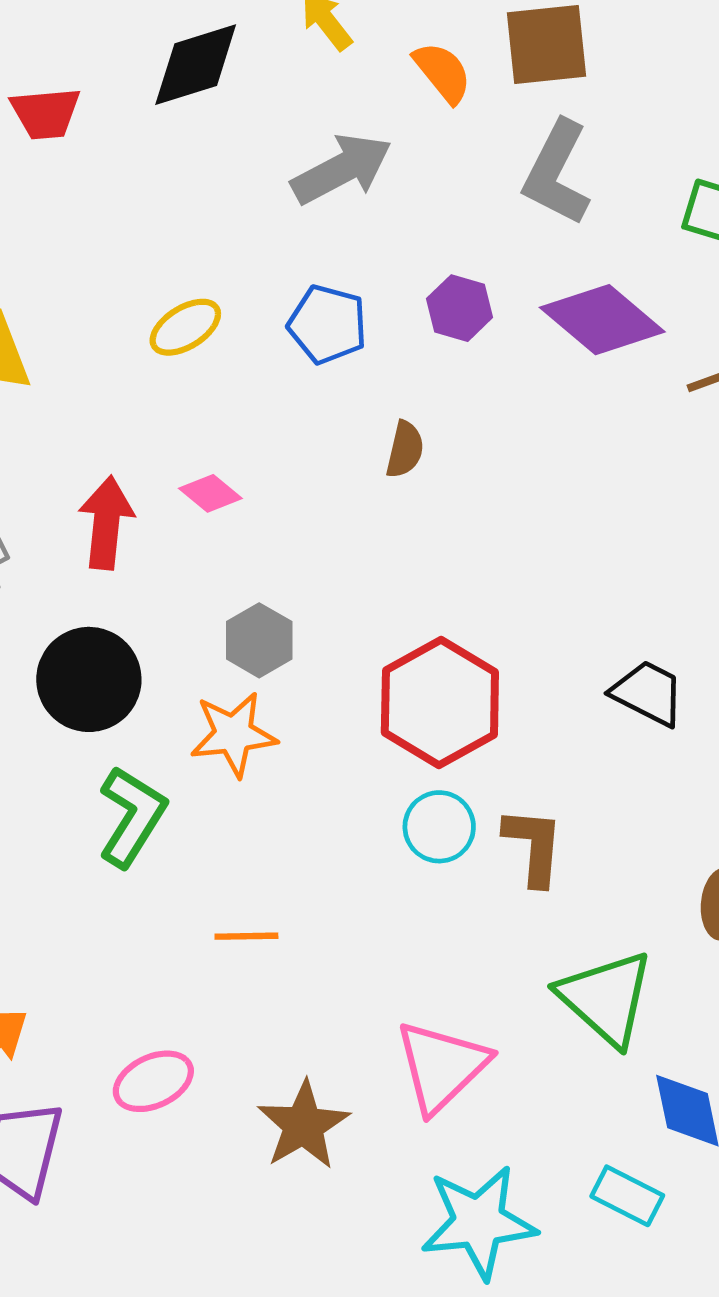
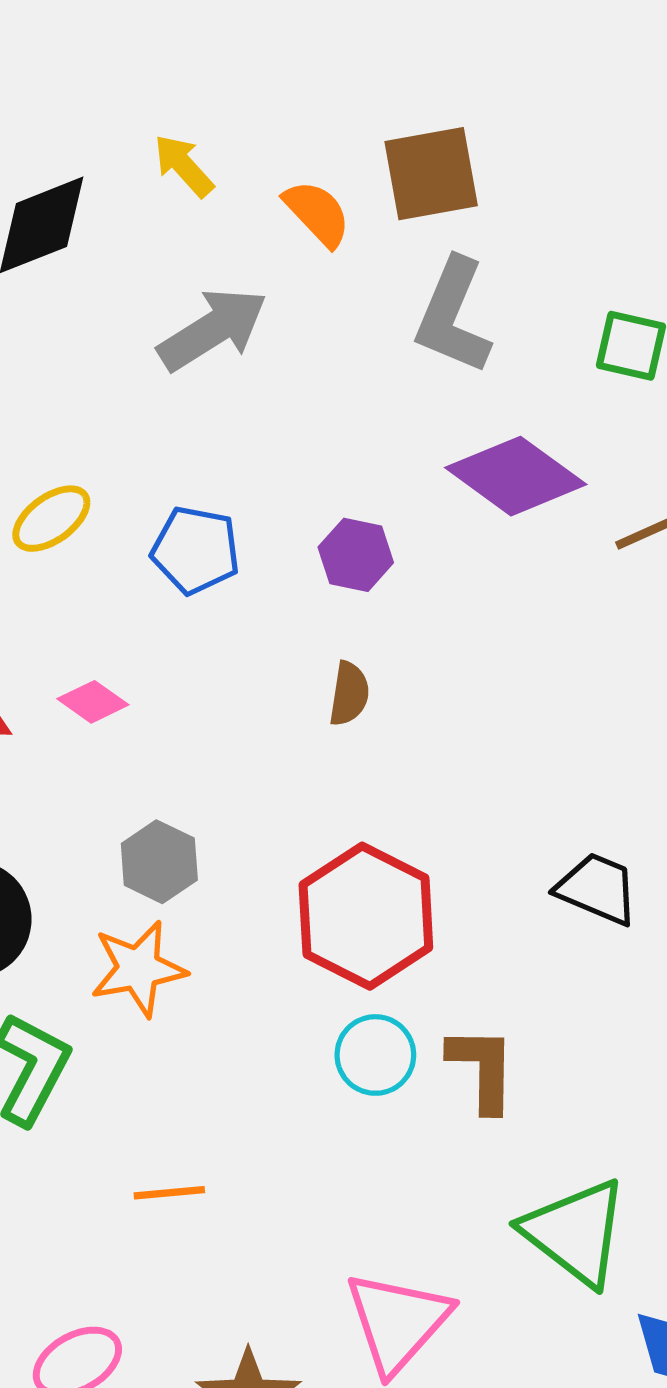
purple hexagon: (460, 308) -> (356, 555), moved
blue pentagon: (328, 324) -> (196, 550), moved
brown semicircle: (405, 449) -> (349, 694), moved

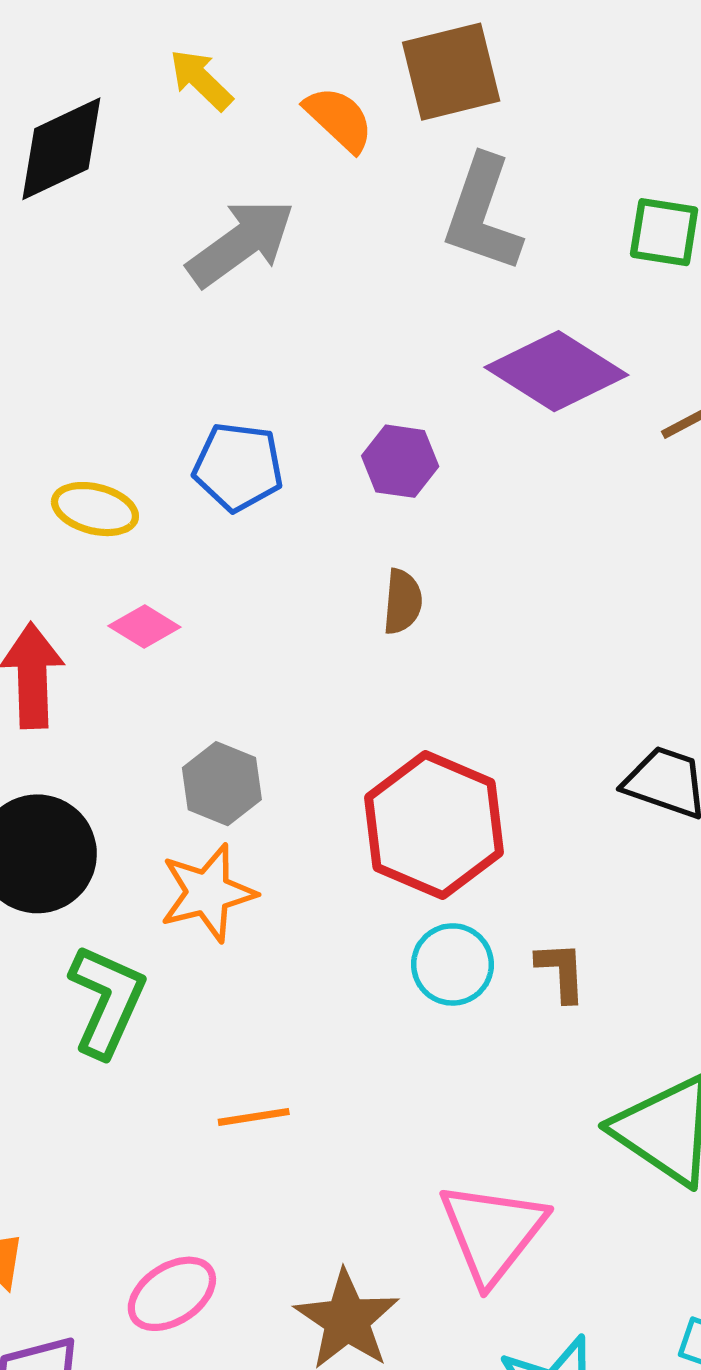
yellow ellipse: (51, 519) -> (95, 509), moved, turned 54
brown L-shape: (482, 1069) -> (561, 971), size x0.7

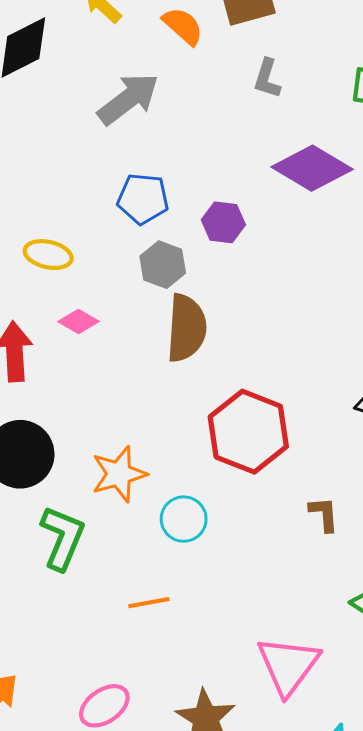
gray L-shape: (482, 214) -> (267, 79), size x0.6
blue pentagon: (238, 467) -> (143, 199), moved
brown semicircle: (403, 602) -> (186, 328), moved, size x1.8
gray hexagon: (222, 784) -> (163, 265), moved
cyan circle: (452, 964) -> (184, 519), moved

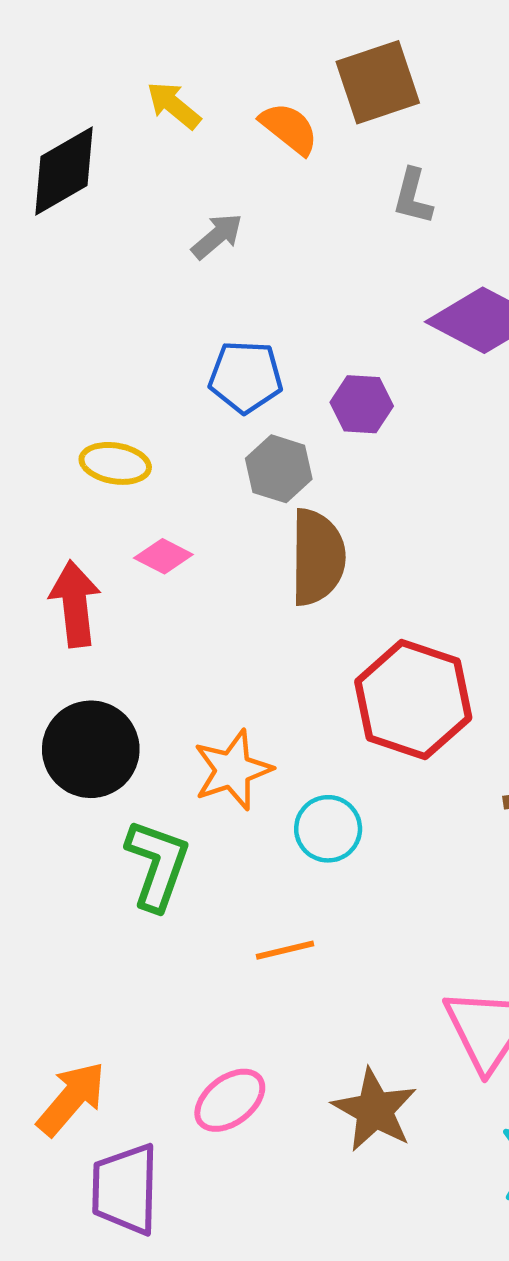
gray arrow: (128, 99) -> (217, 236), size x0.6

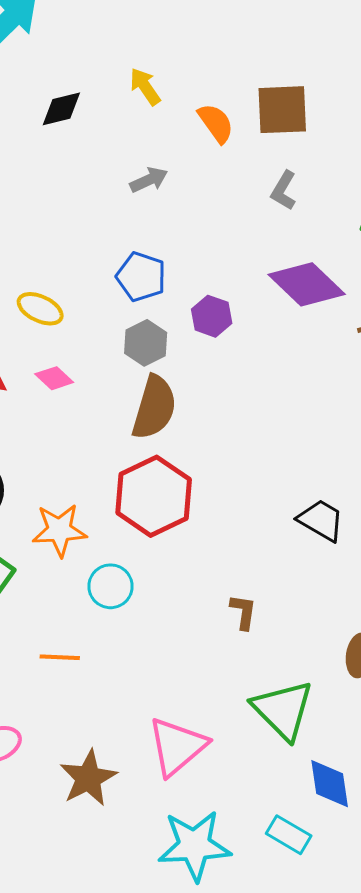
black diamond: (64, 171) -> (61, 109), size x0.7
red hexagon: (413, 700) -> (154, 496), moved

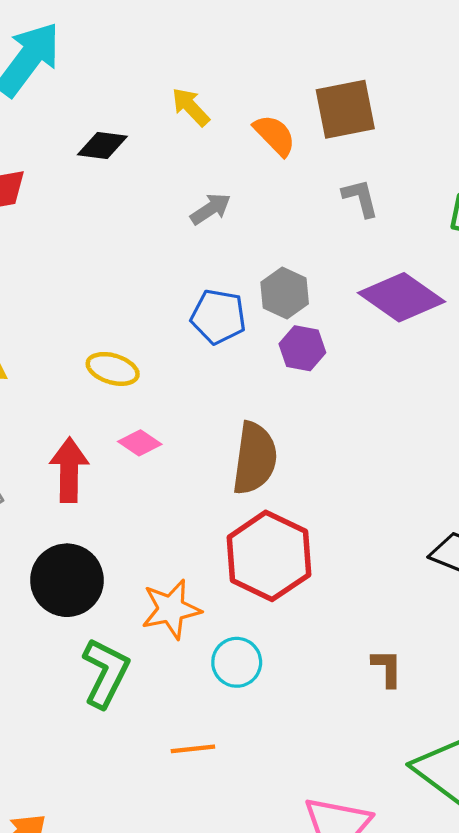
black diamond: (61, 109) -> (102, 145), turned 30
gray L-shape: (284, 191) -> (360, 198), turned 144
gray hexagon: (146, 343) -> (285, 293), moved

